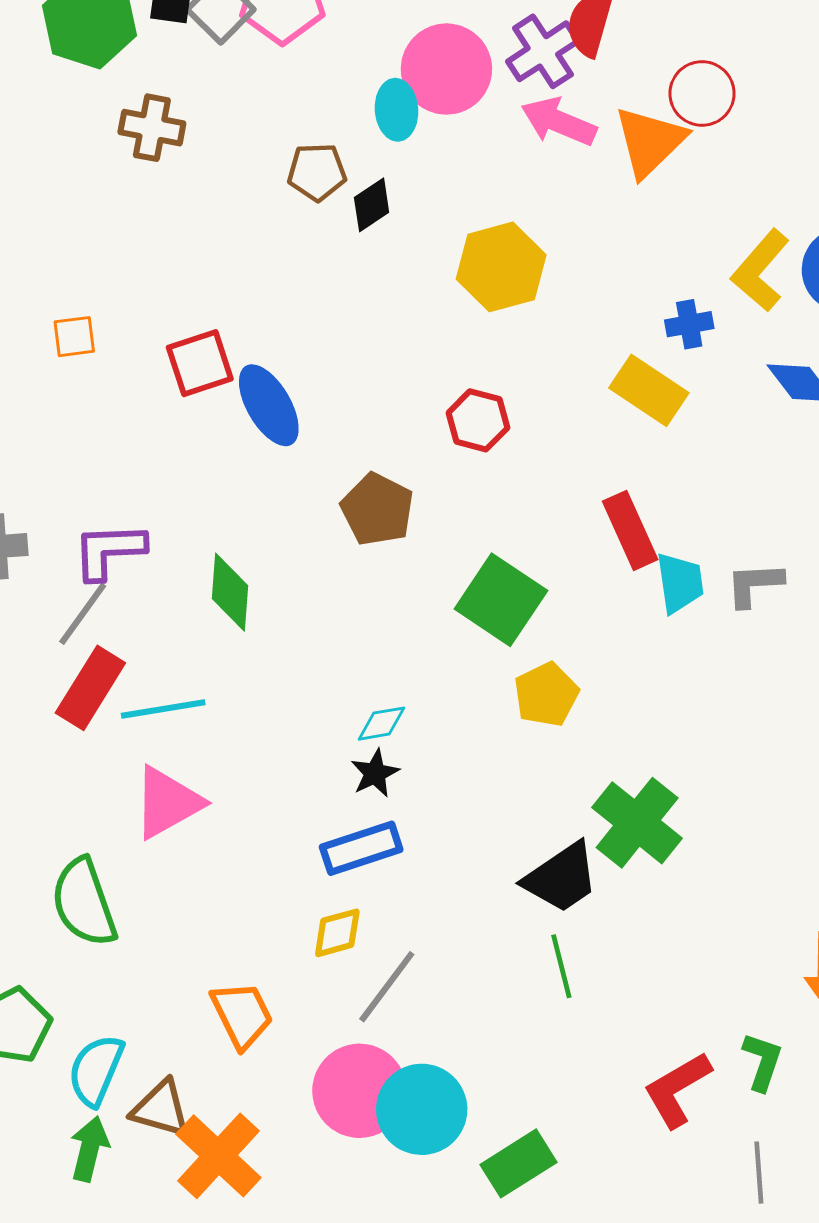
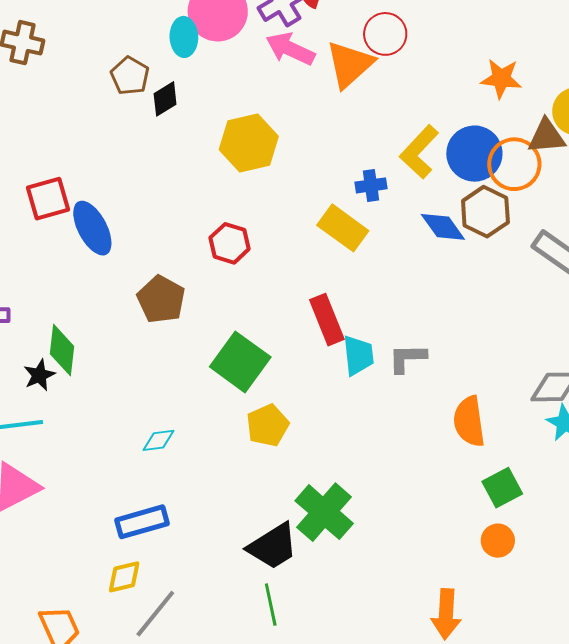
brown pentagon: (317, 172) -> (130, 76), turned 30
black star: (375, 773) -> (39, 375), moved

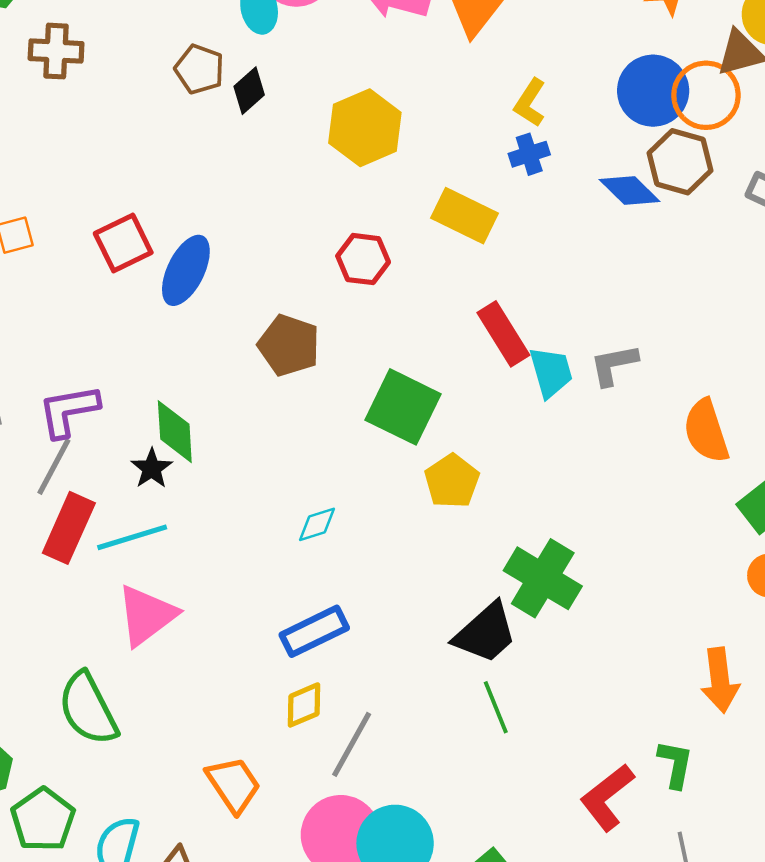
yellow L-shape: (419, 152) -> (530, 103), moved, size x0.7
blue ellipse: (92, 228) -> (186, 270), turned 64
yellow rectangle: (343, 228) -> (464, 216), moved

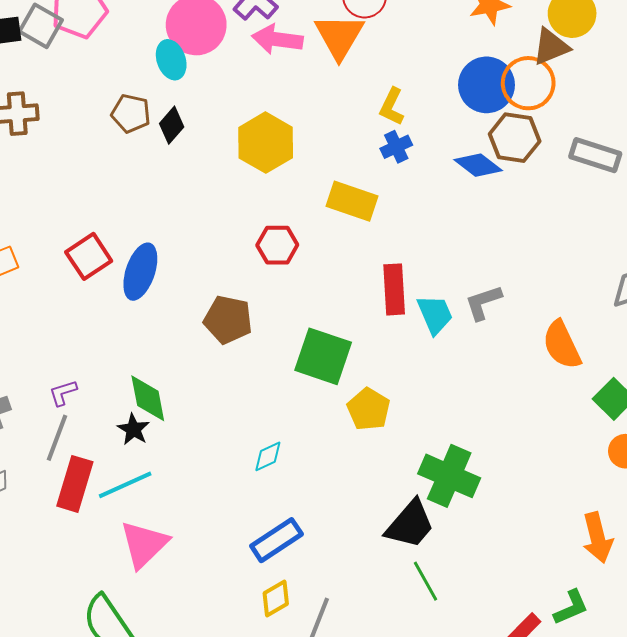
red rectangle: (503, 334) -> (394, 289), turned 36
purple L-shape: (69, 411) -> (63, 393), size x0.6
green L-shape: (675, 764) -> (571, 607), turned 63

